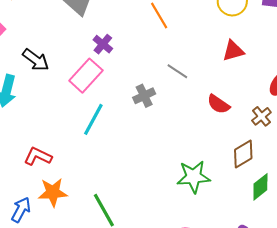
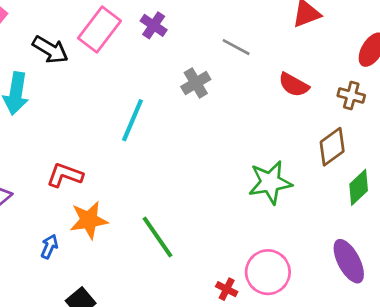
purple cross: (103, 44) -> (154, 25), moved
pink rectangle: (86, 76) -> (99, 30), moved
brown cross: (261, 116) -> (351, 96), turned -30
blue arrow: (21, 210) -> (49, 247), size x0.7

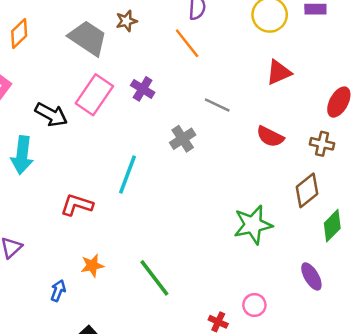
red L-shape: (65, 175) -> (77, 205), moved
orange star: (89, 220) -> (92, 265), size x0.7
purple ellipse: (349, 261) -> (311, 276), moved, size x0.7
pink circle: (268, 272) -> (254, 305), size x0.6

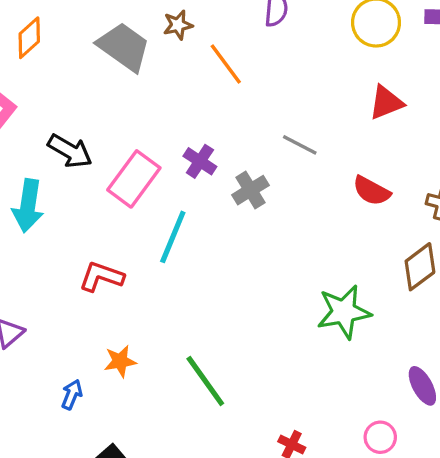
orange line: (187, 43) -> (226, 64), moved
purple cross: (143, 89) -> (200, 161), moved
pink rectangle: (94, 95) -> (134, 179), moved
pink circle: (254, 305) -> (380, 437), moved

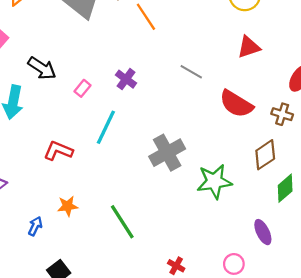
pink rectangle: (134, 179) -> (83, 88), size x0.5
gray cross: (250, 190) -> (167, 153), moved, size x1.5
red semicircle: (371, 191) -> (236, 104), size x1.4

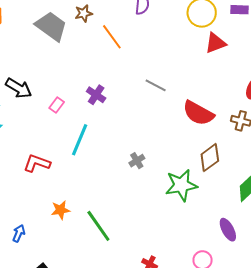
red triangle: (249, 47) -> (215, 43), moved
gray cross: (167, 153) -> (137, 161), size x0.5
brown diamond: (265, 155) -> (210, 158), moved
orange star: (68, 206) -> (60, 210), moved

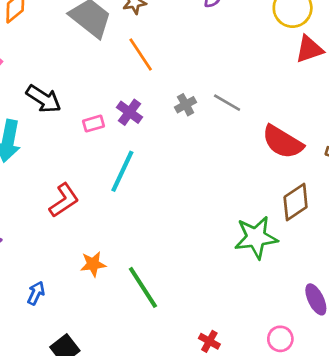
orange line: (112, 37) -> (141, 54), moved
purple cross: (96, 95) -> (129, 112), moved
pink rectangle: (57, 105) -> (94, 124), turned 35
gray cross: (137, 161) -> (186, 105), moved
red L-shape: (37, 163) -> (64, 200), turned 124

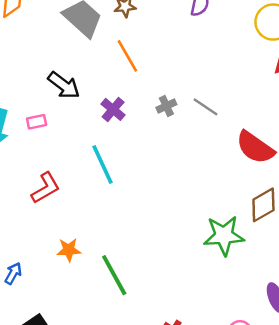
black arrow: (44, 99) -> (64, 85), moved
pink rectangle: (94, 124) -> (37, 122), moved
cyan line: (122, 171) -> (103, 164), turned -54

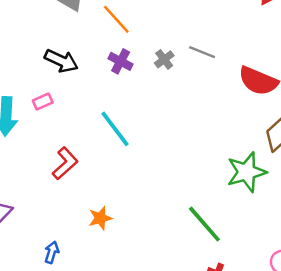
purple cross: (113, 109) -> (121, 61), moved
green line: (114, 275) -> (204, 224), moved

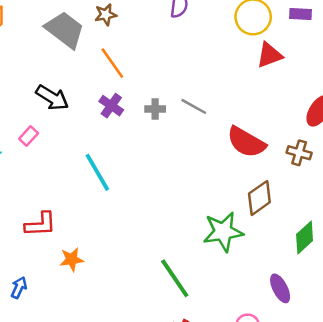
gray cross: (164, 59) -> (155, 109), turned 30
pink rectangle: (43, 102) -> (29, 136), turned -30
red L-shape: (65, 163) -> (40, 224), moved, turned 32

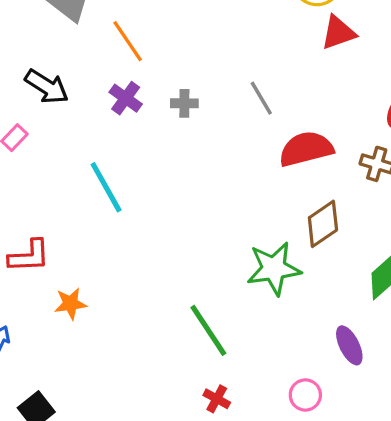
gray line: (194, 106) -> (261, 98), moved, turned 30
red semicircle: (246, 142) -> (306, 149), turned 135

